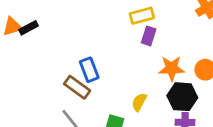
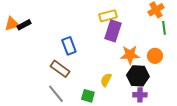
purple rectangle: (149, 36) -> (113, 31), size x1.5
blue rectangle: (89, 70) -> (69, 46), moved

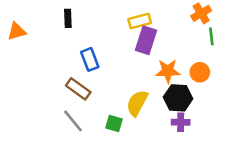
black rectangle: (24, 25) -> (68, 18), moved, turned -64
yellow semicircle: (106, 80) -> (137, 103), size x1.5

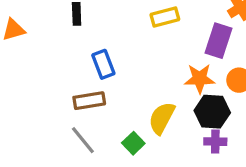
purple rectangle: (146, 40) -> (218, 41), moved
brown rectangle: (78, 89) -> (89, 101), turned -45
green square: (114, 123) -> (133, 143), turned 30

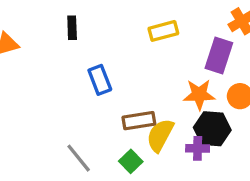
brown rectangle: (89, 101) -> (139, 121), moved
purple cross: (215, 142) -> (198, 148), moved

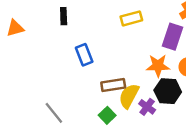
purple cross: (198, 148) -> (147, 107), moved, turned 35
gray line: (79, 158) -> (54, 113), moved

